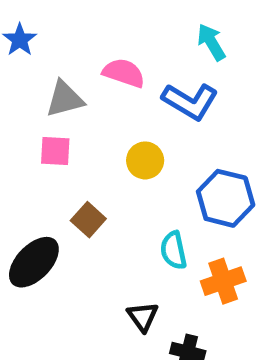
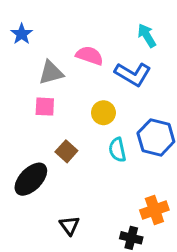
cyan semicircle: (173, 250) -> (117, 150), moved
orange cross: (223, 281) -> (154, 210), moved
black triangle: (143, 317) -> (69, 225), moved

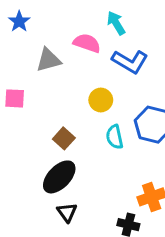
cyan arrow: (147, 36) -> (116, 23), moved
pink square: (45, 107) -> (15, 98), moved
black ellipse: (31, 179) -> (59, 177), moved

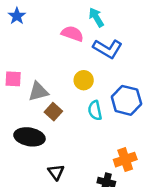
gray triangle: (48, 60) -> (38, 92), moved
black ellipse: (59, 177) -> (29, 137), moved, turned 56

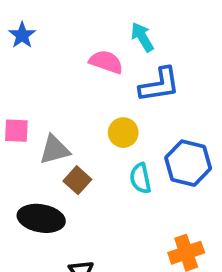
blue L-shape: (108, 49) -> (159, 85), turned -40

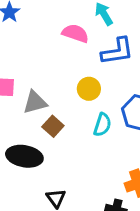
cyan semicircle: (140, 178) -> (102, 125), turned -150

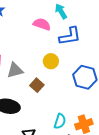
cyan semicircle: (102, 125) -> (60, 121), moved
brown square: (53, 126) -> (37, 85), moved

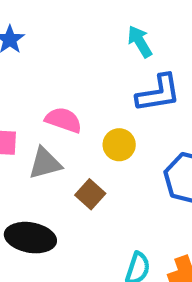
pink semicircle: (42, 24) -> (63, 120), moved

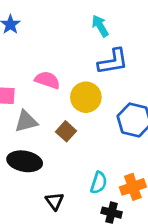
yellow circle: (119, 145) -> (86, 97), size x1.4
gray triangle: (45, 163) -> (26, 121), moved

